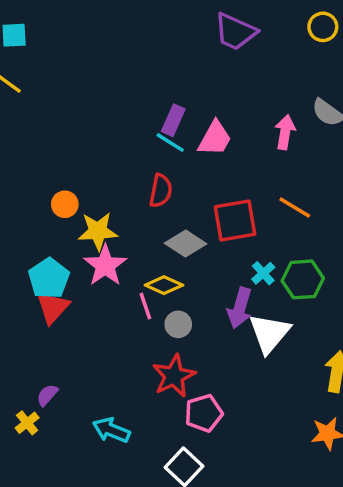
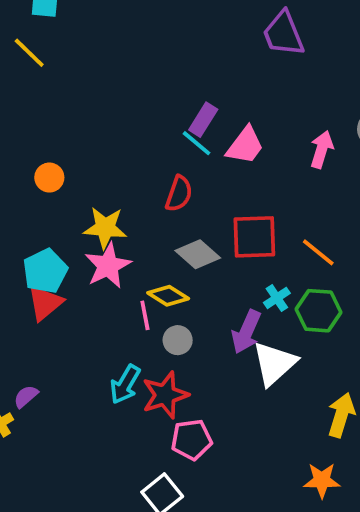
purple trapezoid: (235, 32) -> (283, 34), turned 36
orange circle: (65, 204) -> (49, 178), moved
orange line: (295, 208) -> (318, 252), moved
cyan arrow: (111, 430) -> (125, 384), moved, turned -90

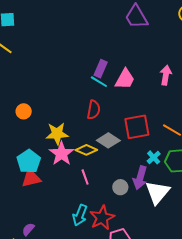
yellow diamond: (168, 296) -> (86, 150), moved
red triangle: (45, 303) -> (31, 178), turned 35
gray circle: (178, 340) -> (120, 187), moved

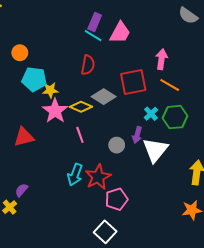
pink arrow: (166, 75) -> (162, 59), moved
orange circle: (24, 111) -> (20, 53), moved
yellow star: (57, 134) -> (50, 90), size x0.7
cyan pentagon: (29, 161) -> (34, 79), moved, turned -30
purple arrow: (140, 178) -> (137, 135), size x0.7

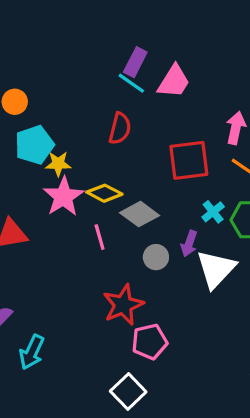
cyan pentagon: (34, 79) -> (34, 145), turned -30
gray diamond: (104, 97) -> (140, 214), moved
cyan arrow: (75, 175) -> (32, 352), moved

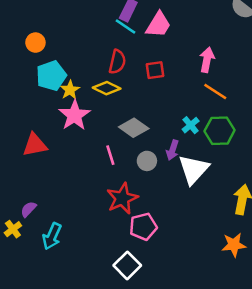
red square: (189, 160) -> (155, 70), moved, size x0.6
yellow star: (58, 164) -> (70, 90), turned -30
yellow diamond: (104, 193) -> (107, 88), moved
pink line: (100, 237) -> (110, 155), moved

